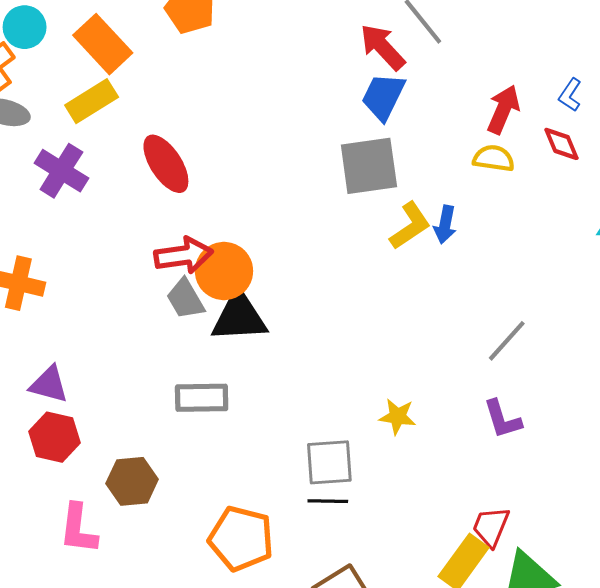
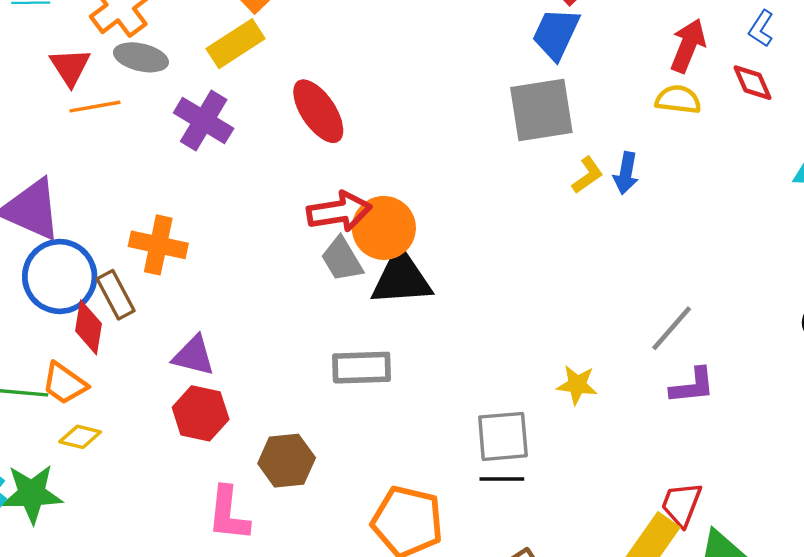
yellow L-shape: (410, 226) -> (588, 175), size x0.7
gray line: (507, 341) -> (672, 328), moved
purple L-shape: (502, 419) -> (692, 386), turned -78

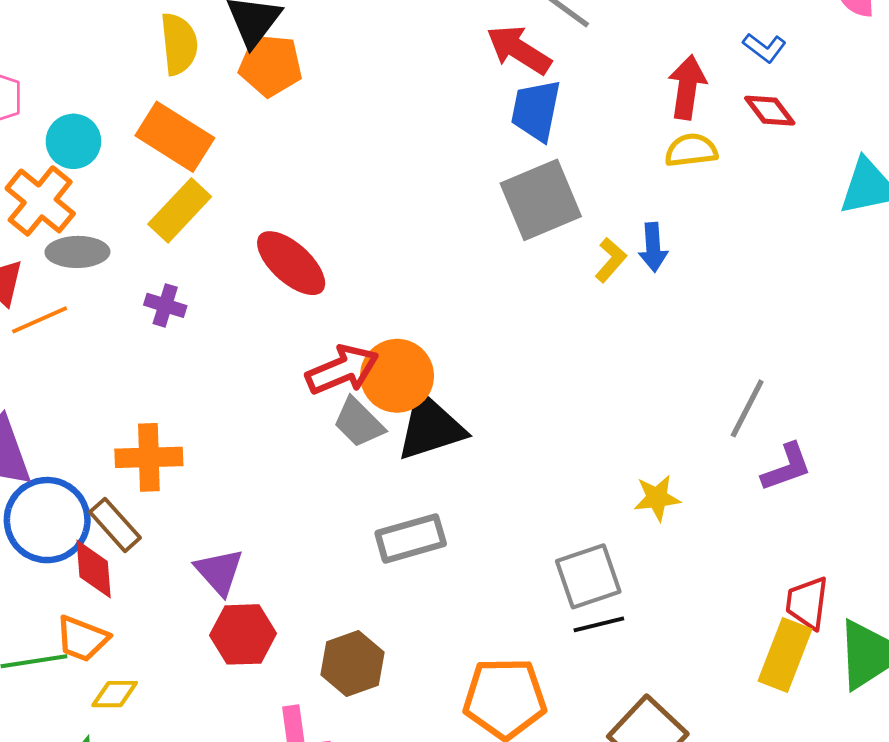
blue L-shape: (761, 29) -> (764, 48), turned -72
purple cross: (204, 121) -> (165, 305), size x0.6
purple triangle: (194, 356) -> (219, 572), turned 48

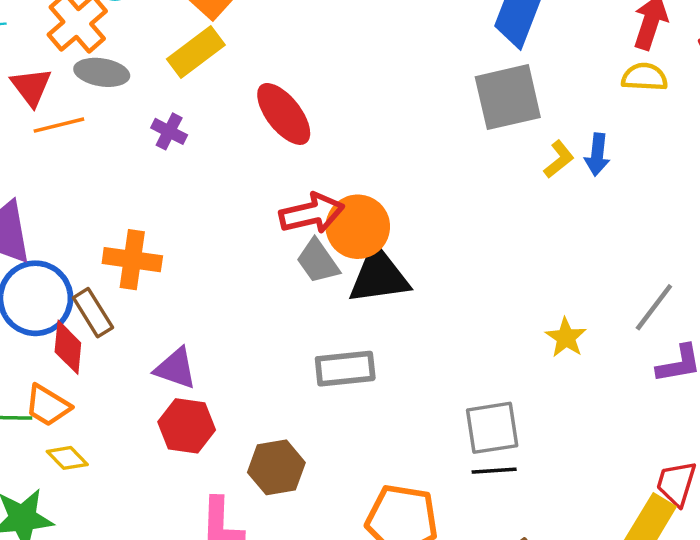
yellow star: (657, 498) -> (566, 338), moved, turned 30
purple triangle: (219, 572) -> (176, 368), turned -39
yellow diamond: (115, 694) -> (67, 458), turned 36

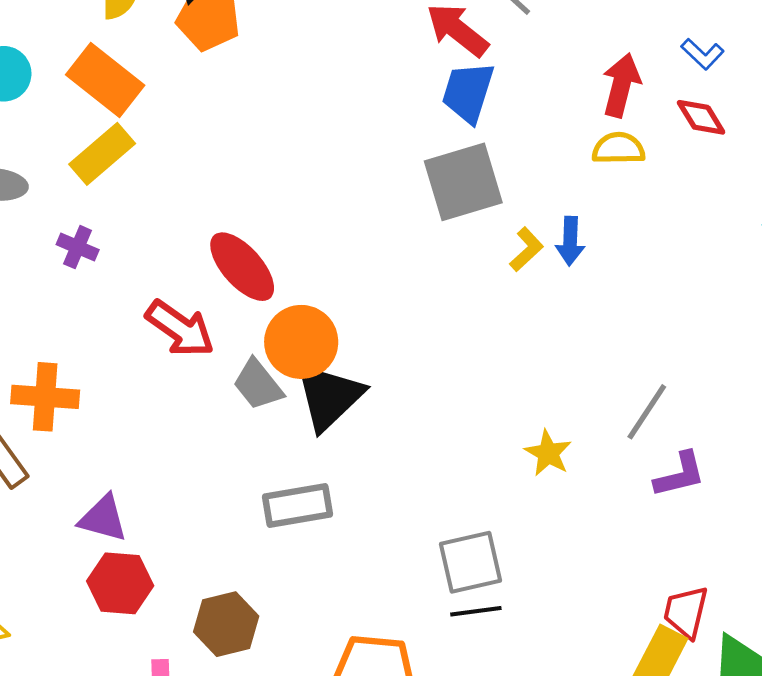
red ellipse: (284, 114) -> (242, 267), moved
red arrow: (312, 213) -> (180, 329), moved, turned 52
black triangle: (379, 276) -> (329, 397), turned -32

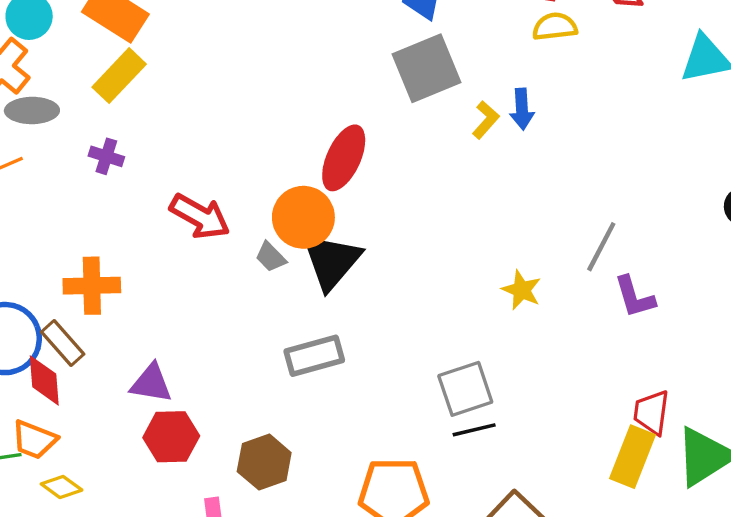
red ellipse: (242, 267) -> (344, 158), moved, turned 72
gray trapezoid: (258, 385) -> (271, 257), size x0.7
purple L-shape: (680, 475) -> (635, 297), turned 93

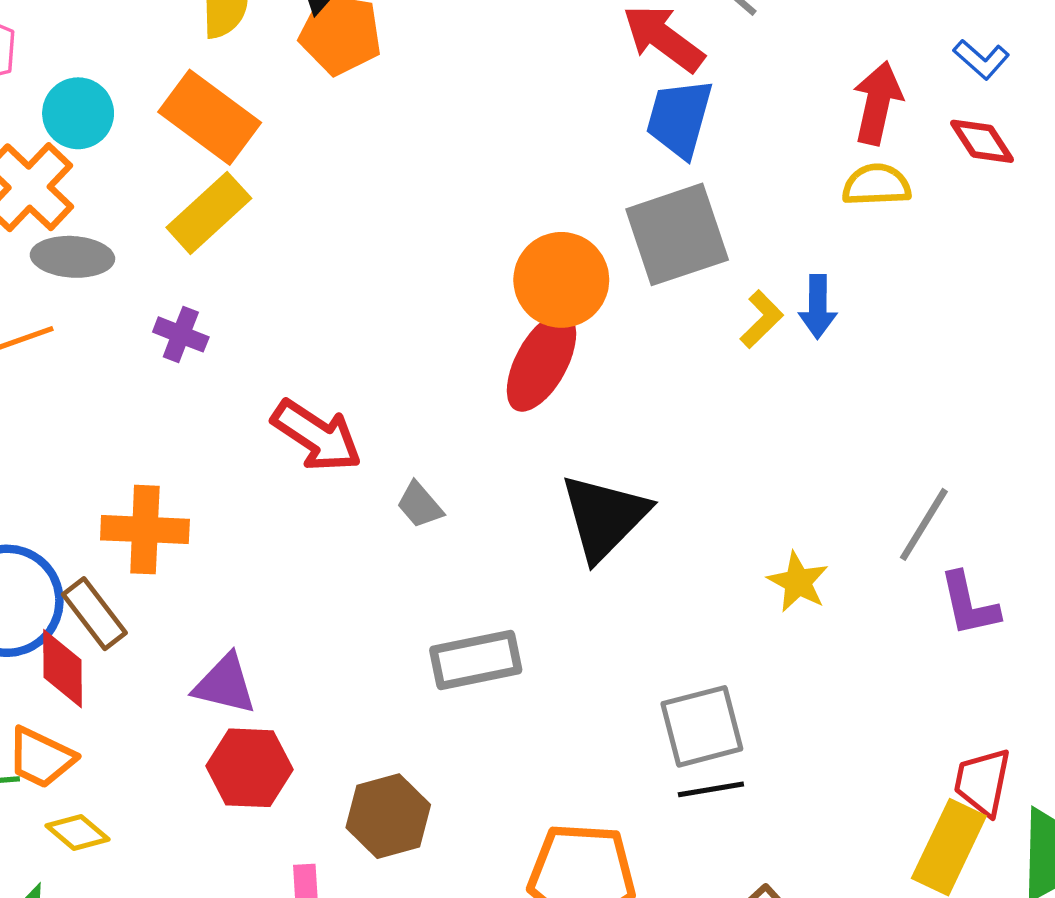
orange circle: (303, 217) -> (561, 280), moved
black triangle: (332, 261) -> (604, 517), moved

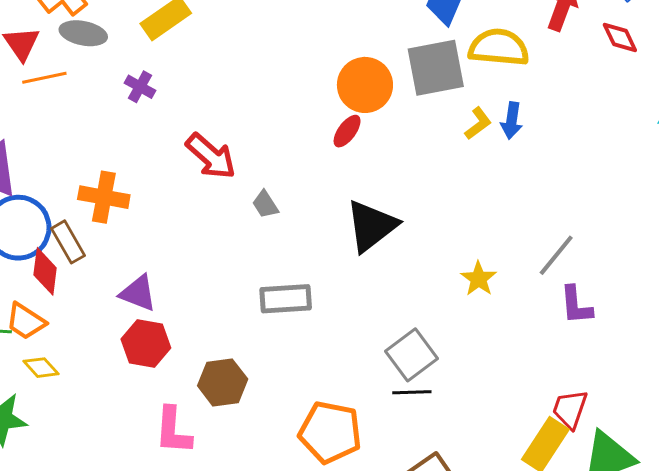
yellow semicircle: (877, 185) -> (499, 47), moved, size x1.5
red ellipse: (542, 362) -> (347, 131), size x0.6
gray square: (702, 726) -> (412, 355), turned -30

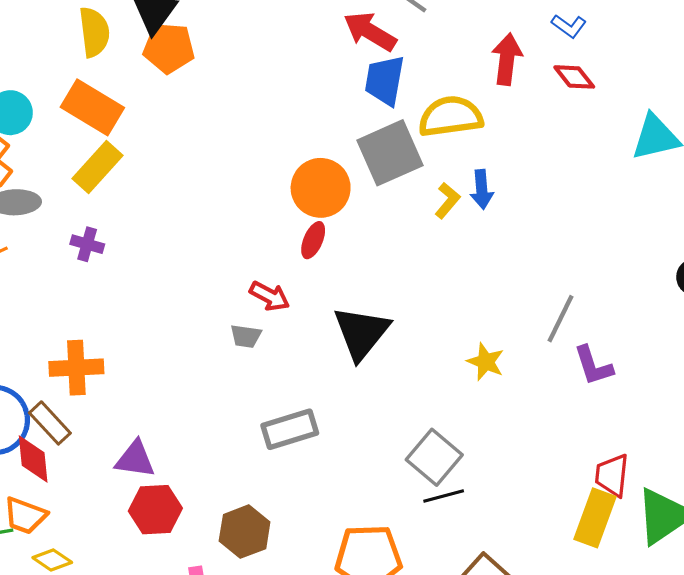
red arrow: (211, 156) -> (270, 296), moved, size x0.7
gray trapezoid: (265, 204) -> (246, 336), turned -36

